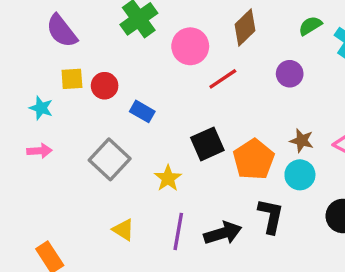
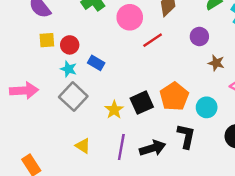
cyan star: (41, 108) -> (68, 69), moved
brown star: (302, 141) -> (216, 63), moved
black square: (207, 144) -> (142, 103), moved
pink arrow: (39, 151) -> (24, 91), size x1.6

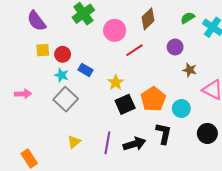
pink arrow: (24, 91) -> (23, 94), size x0.7
yellow star: (114, 110) -> (116, 82), moved
yellow triangle: (83, 146) -> (74, 142), turned 48

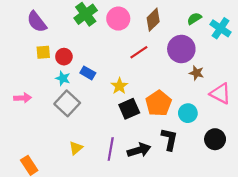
pink circle: (115, 30) -> (118, 19), moved
purple circle: (175, 47) -> (181, 49), size x1.6

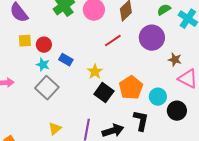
brown star: (197, 73) -> (175, 60), moved
black square: (129, 109) -> (104, 93), turned -30
black circle: (215, 139) -> (177, 111), moved

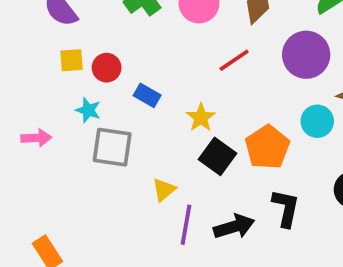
cyan star: (43, 65) -> (88, 110), moved
gray square: (47, 88) -> (112, 147), turned -35
cyan circle: (158, 97) -> (317, 121), moved
yellow triangle: (55, 129) -> (164, 190), moved

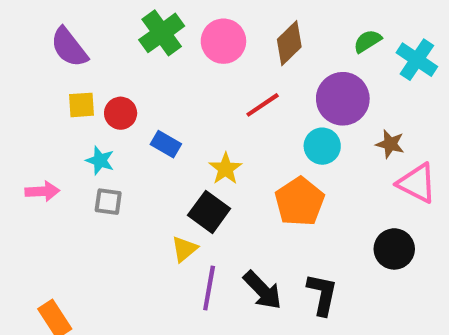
cyan circle: (317, 121) -> (322, 146), moved
gray square: (112, 147) -> (108, 202), moved, size x0.6
black square: (217, 156) -> (209, 212), moved
black L-shape: (286, 208) -> (322, 294), moved
black arrow: (234, 227) -> (263, 290), turned 63

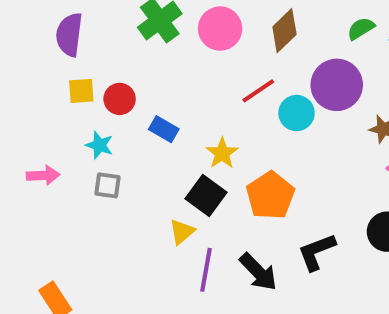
purple semicircle: (69, 47) -> (69, 35), turned 45
cyan circle: (322, 146) -> (297, 113), moved
orange pentagon: (300, 202) -> (270, 195), moved
black L-shape: (322, 294) -> (317, 252), moved, turned -123

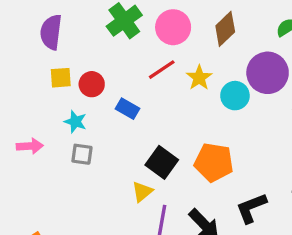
red line: (258, 91) -> (162, 70), moved
yellow star: (222, 153) -> (199, 78), moved
orange pentagon: (270, 195) -> (214, 162), turned -30

